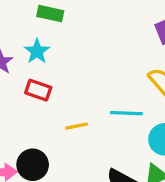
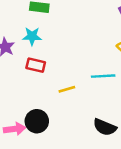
cyan star: (37, 51) -> (32, 36), turned -30

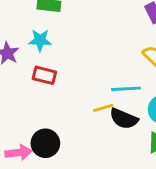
yellow line: (67, 89) -> (103, 108), moved
black semicircle: (105, 127) -> (124, 119), moved

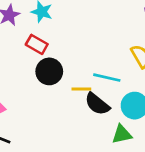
black circle: (45, 143) -> (49, 71), moved

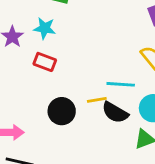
black circle: (49, 71) -> (62, 111), moved

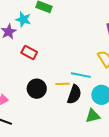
cyan star: (45, 28) -> (23, 19), moved
black semicircle: (115, 112) -> (74, 94), turned -108

